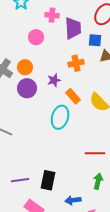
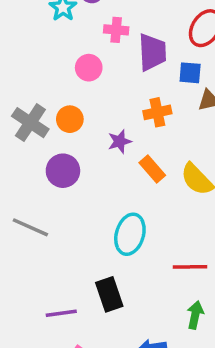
purple circle: (27, 88) -> (63, 171), moved
cyan ellipse: (60, 117) -> (130, 234), moved
black rectangle: (48, 180) -> (109, 294), moved, turned -30

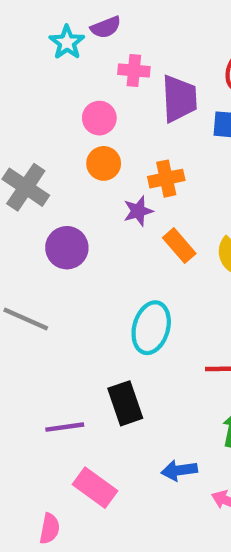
orange cross: (157, 112) -> (166, 179), moved
orange circle: (70, 119) -> (104, 163), moved

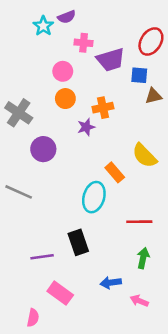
purple trapezoid: (179, 99) -> (111, 60), turned 76
orange rectangle: (179, 246) -> (115, 172), moved

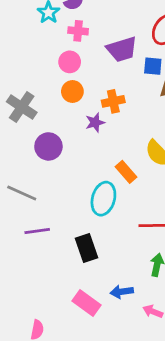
pink cross: (84, 43) -> (78, 31), moved
purple line: (42, 257) -> (37, 231), moved
pink rectangle: (60, 293) -> (87, 303), moved

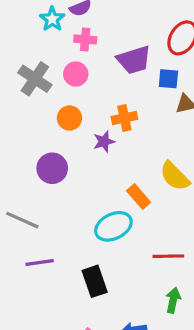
orange circle: (72, 91) -> (69, 118), moved
gray cross: (22, 107) -> (35, 79), moved
cyan ellipse: (103, 199) -> (113, 226), turned 48

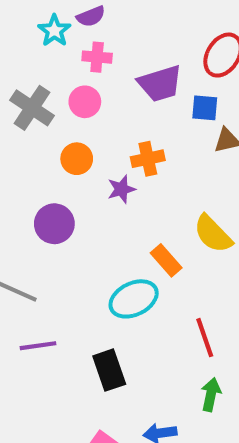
red line: (168, 256) -> (205, 338), turned 72

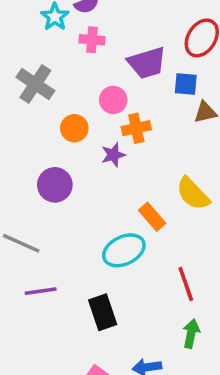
pink circle: (85, 102) -> (113, 100), moved

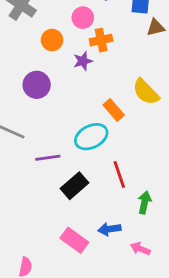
red line: (186, 284) -> (119, 174), moved
purple line: (41, 291) -> (48, 158), moved
black rectangle: (103, 312) -> (74, 186), turned 68

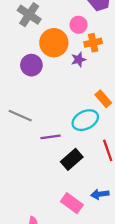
orange circle: (52, 40) -> (54, 43), size x1.6
purple circle: (37, 85) -> (31, 65), moved

